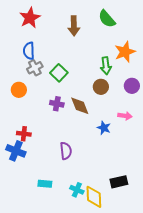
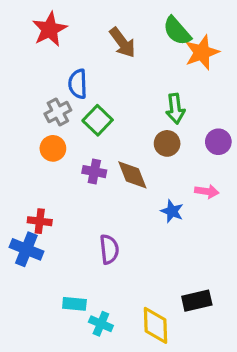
brown arrow: (74, 26) -> (122, 43), turned -36
blue semicircle: (29, 51) -> (78, 84), moved
orange star: (125, 52) -> (202, 52), moved
orange circle: (19, 90) -> (53, 148), moved
cyan cross: (77, 190) -> (101, 324), moved

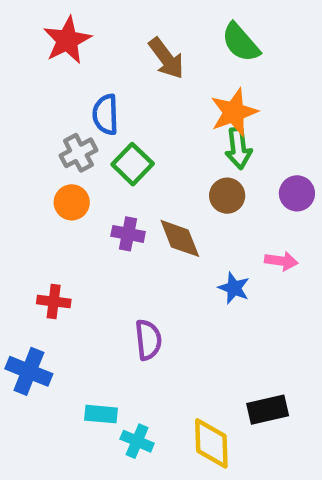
orange star: (202, 52) -> (234, 112), moved
blue cross: (26, 249) -> (29, 371), moved

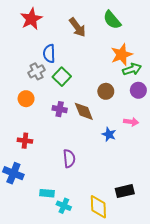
orange star: (234, 112) -> (122, 55), moved
green arrow: (238, 148) -> (132, 69), moved, turned -102
orange circle: (72, 202) -> (26, 99), moved

